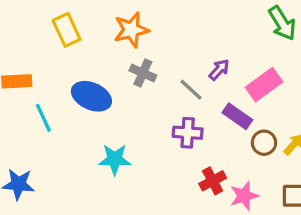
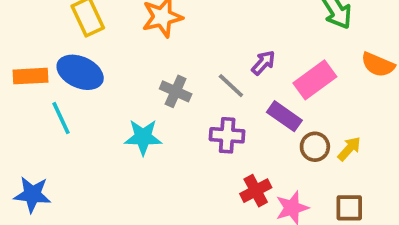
gray cross: (143, 73) -> (176, 91), moved
blue ellipse: (91, 96) -> (80, 72), moved
cyan star: (115, 159) -> (143, 137), moved

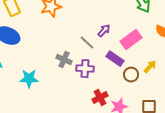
gray cross: (176, 91) -> (64, 60), moved
cyan star: (143, 137) -> (29, 79), moved
yellow arrow: (349, 149) -> (150, 67), moved

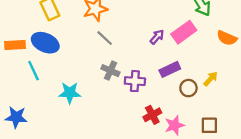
pink rectangle: (131, 40) -> (184, 32), moved
gray line: (87, 43) -> (105, 38), moved
purple rectangle: (115, 59) -> (170, 69), turned -60

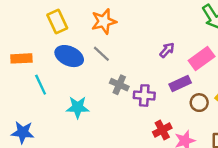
pink rectangle: (184, 32) -> (202, 58), moved
gray line: (105, 38) -> (101, 54), moved
blue ellipse: (45, 43) -> (69, 56), moved

